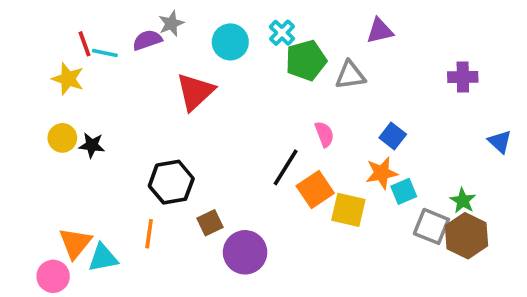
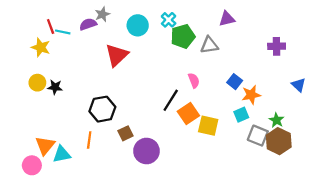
orange star: (382, 173) -> (251, 95), moved

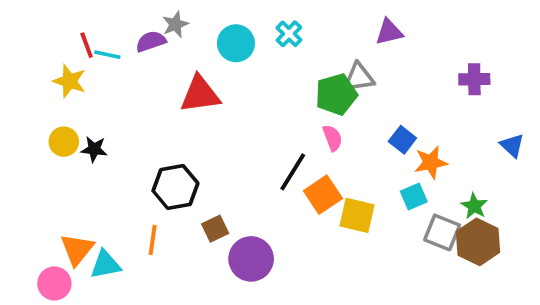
green pentagon: (183, 36) -> (336, 94), moved
red triangle: (117, 55) -> (200, 94), turned 35

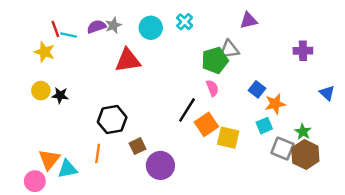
gray star: (175, 24) -> (113, 25), moved

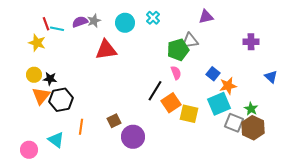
black hexagon: (112, 120) -> (61, 100), moved
cyan square: (264, 126) -> (219, 104), size x1.6
orange triangle: (49, 159) -> (41, 96), moved
cyan triangle: (67, 169) -> (56, 140), turned 48

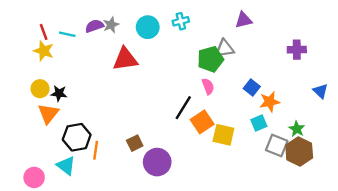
cyan cross: (153, 18) -> (181, 21), turned 32
red line: (46, 24) -> (44, 32), moved
black hexagon: (61, 100) -> (77, 137), moved
cyan square: (219, 104) -> (259, 123), size x0.6

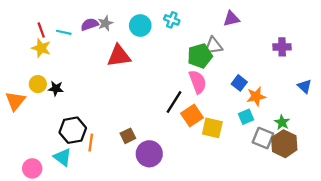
cyan cross: (181, 21) -> (172, 20), turned 35
pink semicircle: (208, 86) -> (198, 82), size x1.5
orange triangle: (48, 114) -> (15, 101), moved

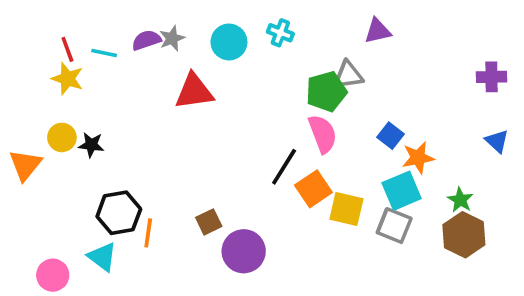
purple cross: (282, 47) -> (491, 77), moved
cyan square: (246, 117) -> (402, 191), size x1.5
gray square: (263, 138) -> (394, 226), moved

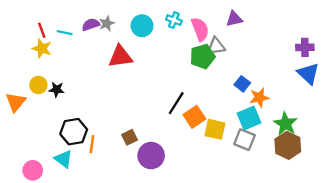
pink semicircle: (323, 134) -> (200, 29), moved
blue triangle: (497, 141) -> (308, 74), moved, size x1.5
green star: (460, 200) -> (285, 124), size x1.5

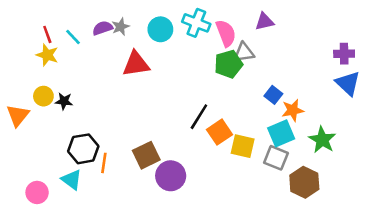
cyan cross: (174, 20) -> (196, 23), size x1.5
cyan line: (65, 33) -> (73, 37), turned 35
brown square: (129, 137) -> (146, 155), size x1.5
brown hexagon: (288, 145) -> (304, 182), moved

